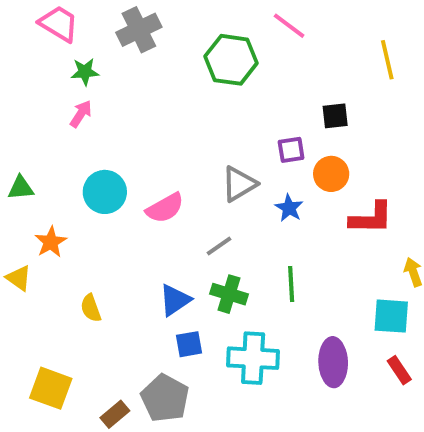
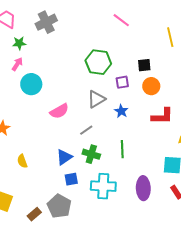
green hexagon: (231, 60) -> (98, 62), moved
orange circle: (331, 174) -> (151, 86), moved
cyan circle: (105, 192) -> (31, 84), moved

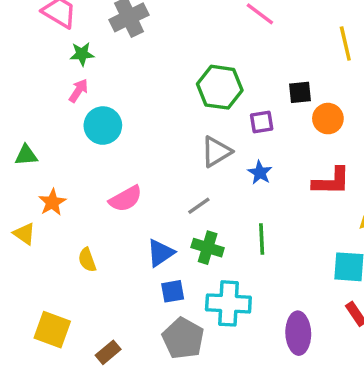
orange circle: (151, 86) -> (328, 119), moved
pink semicircle: (59, 111) -> (126, 199), moved
purple ellipse: (143, 188) -> (298, 333), moved
gray pentagon: (59, 206) -> (183, 338), moved

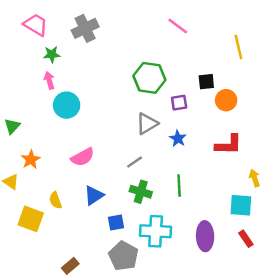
pink arrow: (78, 91) -> (49, 80), turned -49
green triangle: (26, 155) -> (12, 126), turned -42
blue triangle: (160, 253) -> (94, 195), moved
yellow square: (52, 330) -> (31, 219), moved
purple ellipse: (298, 333) -> (205, 236), moved

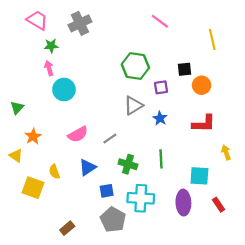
gray line: (135, 162) -> (110, 139), moved
cyan square: (241, 205) -> (199, 176), moved

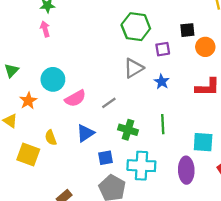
cyan circle: (64, 90) -> (53, 79), moved

